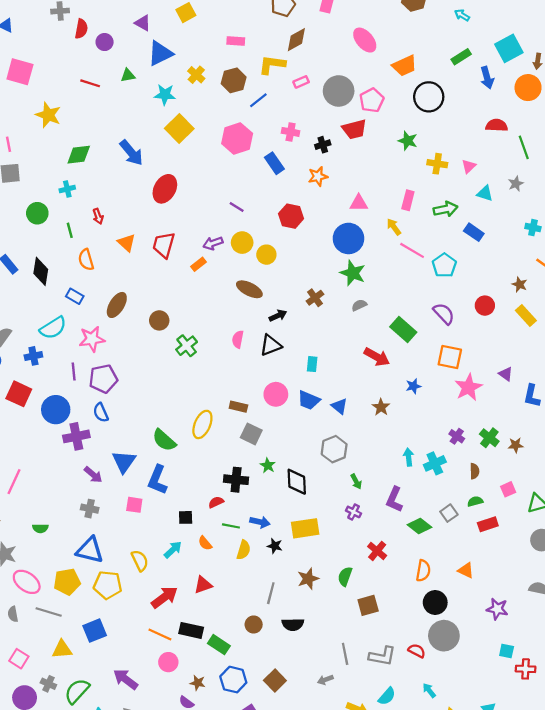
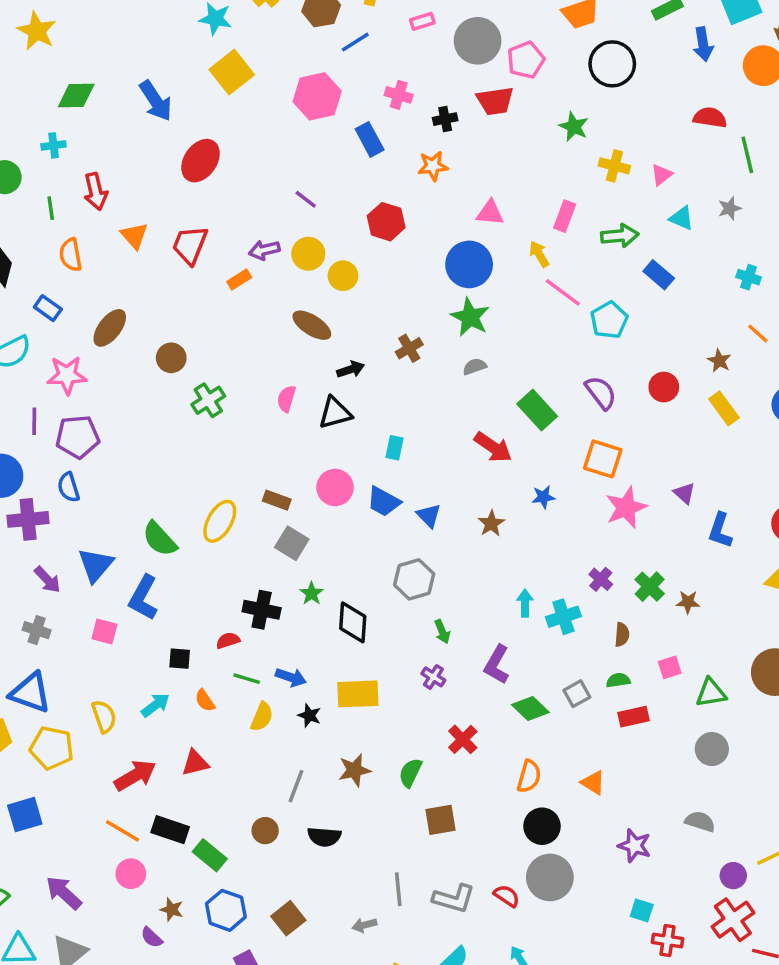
red arrow: (98, 216) -> (96, 191), size x1.5

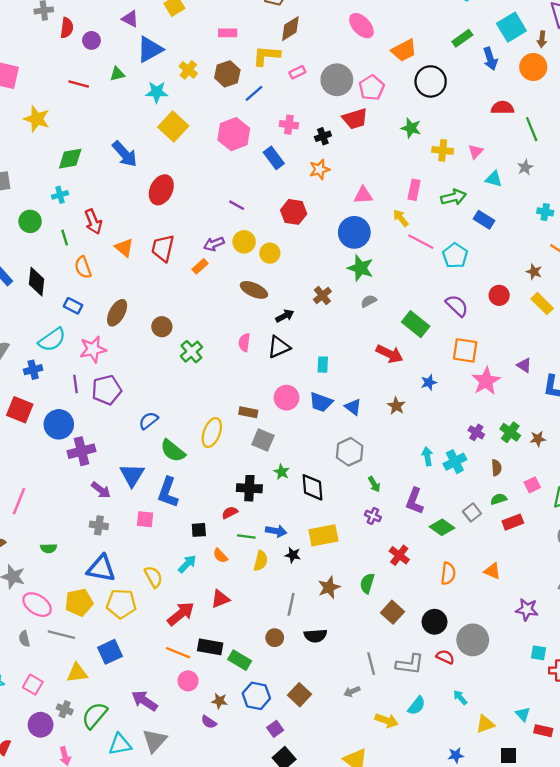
blue semicircle: (69, 487) -> (148, 421), moved, turned 78
brown square: (440, 820) -> (393, 612), turned -30
black circle: (542, 826) -> (435, 622), moved

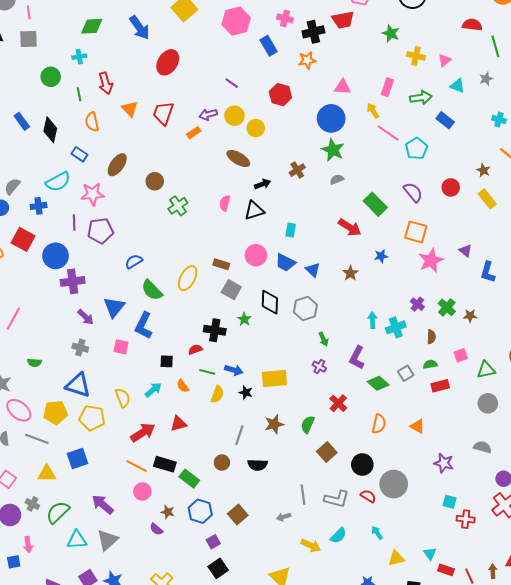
black cross: (323, 136) -> (313, 32), size x1.5
black diamond: (312, 487) -> (270, 302), moved

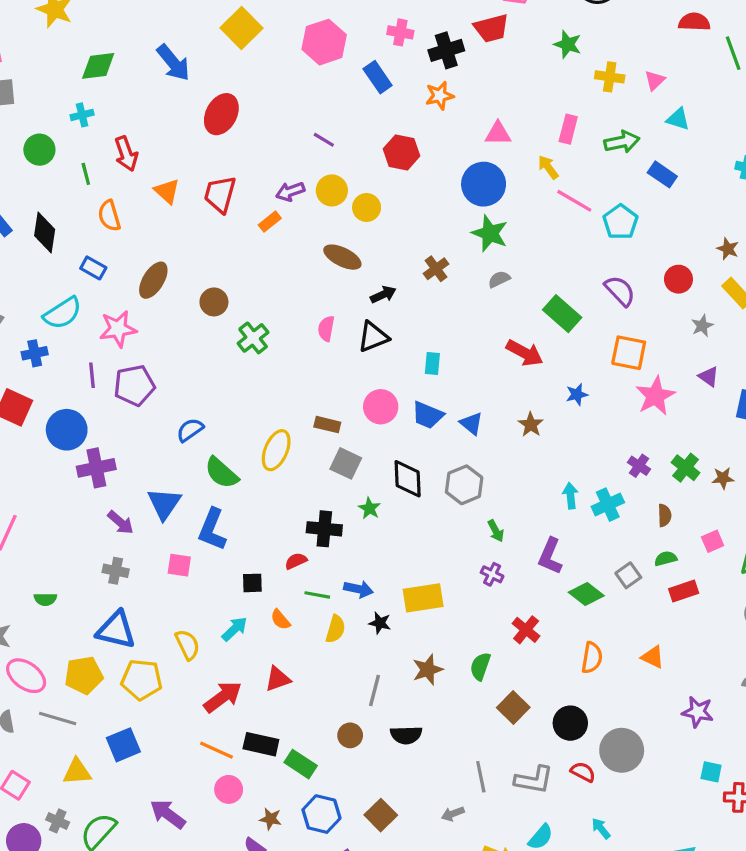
gray star: (486, 79) -> (702, 326), moved

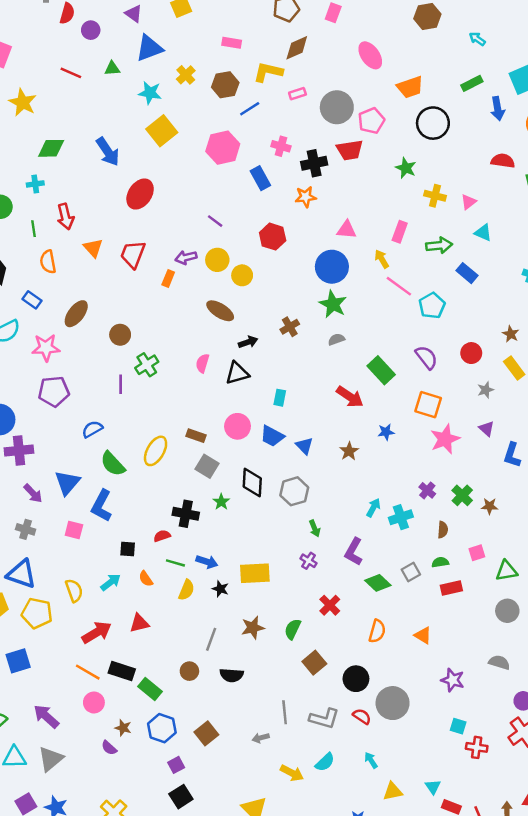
orange rectangle: (270, 222) -> (168, 279), turned -35
purple line: (92, 375) -> (121, 384), moved
cyan arrow: (570, 496) -> (373, 508), turned 30

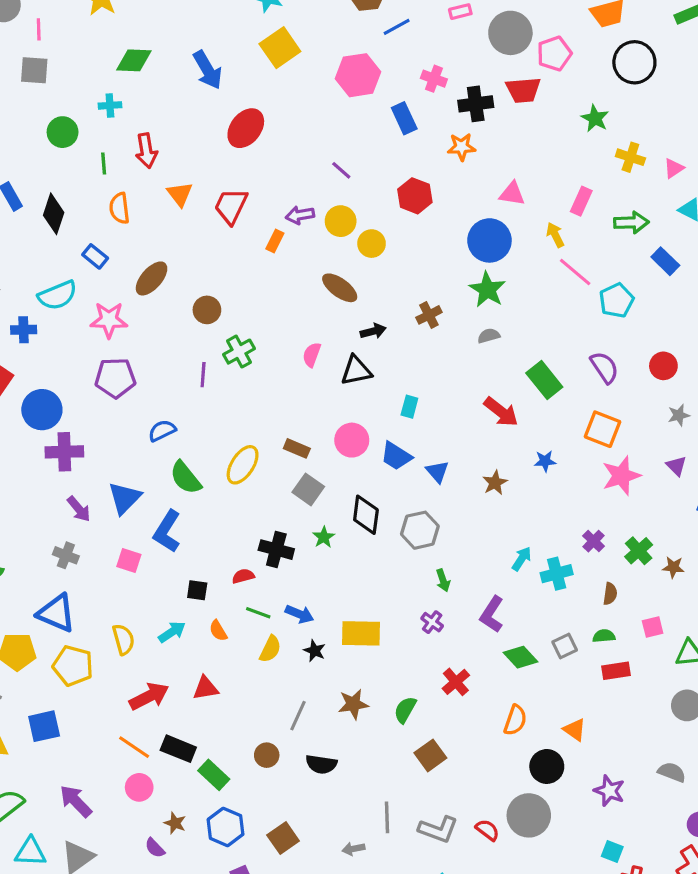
black circle: (356, 679) -> (547, 766), moved

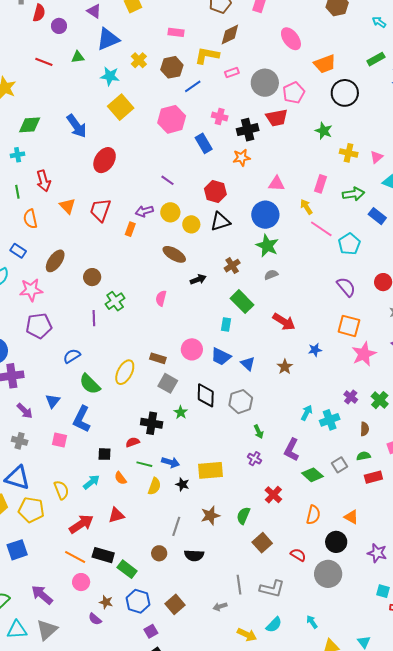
black triangle: (356, 371) -> (220, 222), moved
green rectangle: (544, 380) -> (242, 302), moved
blue triangle: (125, 498) -> (53, 401), size x0.7
red semicircle: (487, 830) -> (298, 555), moved

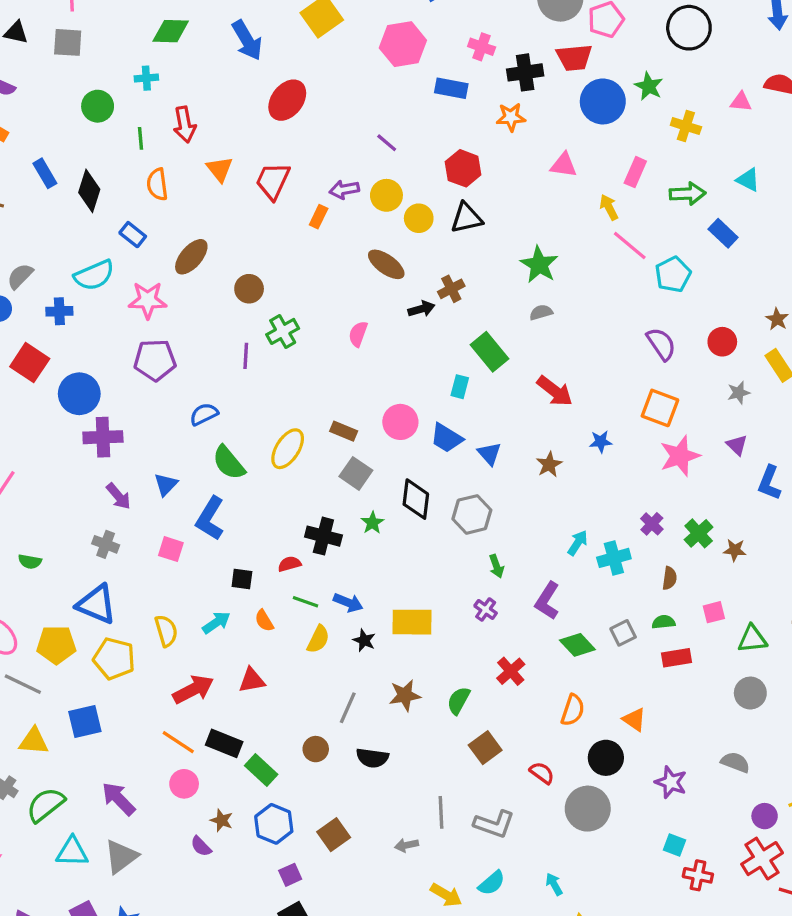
blue rectangle: (204, 143) -> (451, 88), turned -54
pink triangle: (377, 157) -> (741, 102), moved, turned 40
blue circle: (265, 215) -> (603, 101), moved
brown cross: (232, 266) -> (451, 289), moved

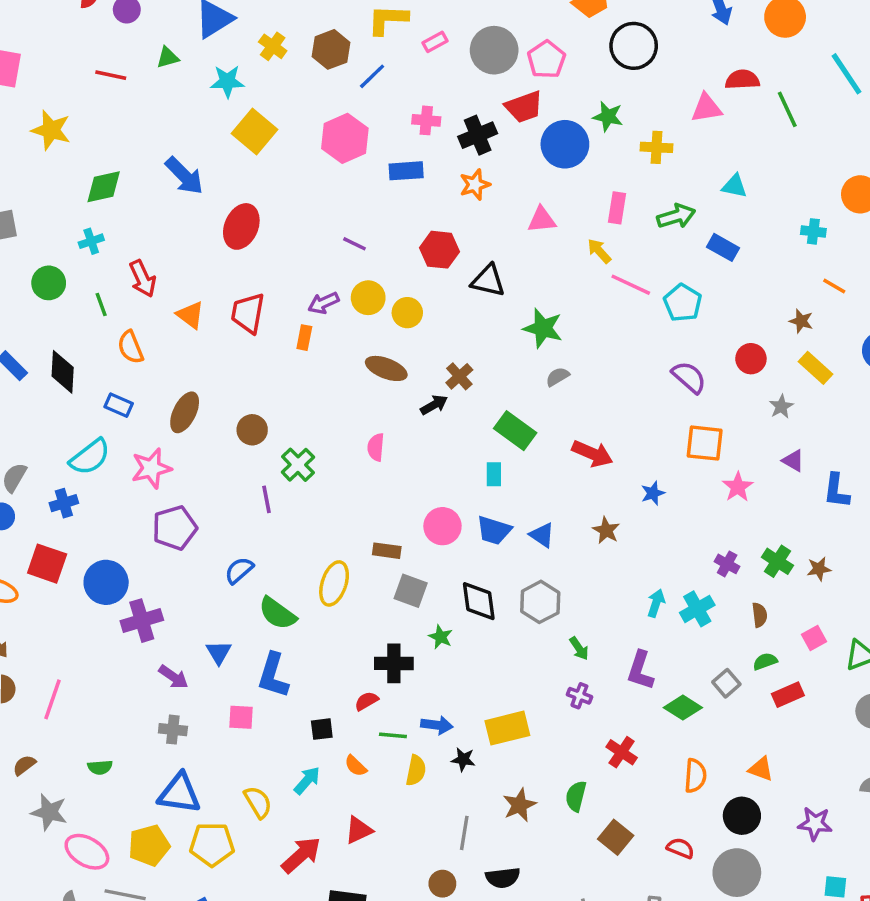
pink triangle: (741, 102) -> (706, 108), size x1.4
black triangle: (466, 218) -> (488, 281), moved, turned 40
pink star: (680, 456) -> (738, 487), size x0.7

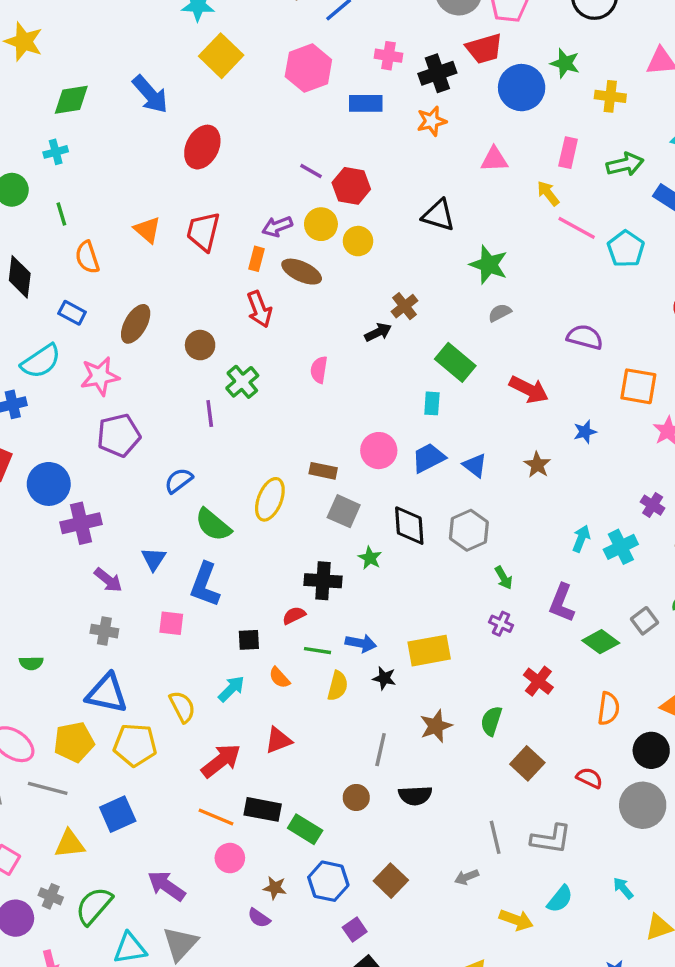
red hexagon: (440, 250) -> (351, 186), moved
red arrow: (143, 279) -> (259, 309), moved
brown ellipse: (386, 368) -> (302, 272), moved
purple semicircle: (689, 377) -> (585, 337), moved, turned -30
blue trapezoid: (494, 530) -> (428, 458), turned 132

